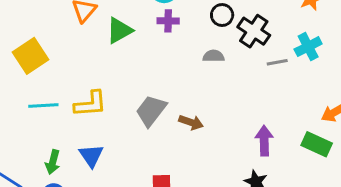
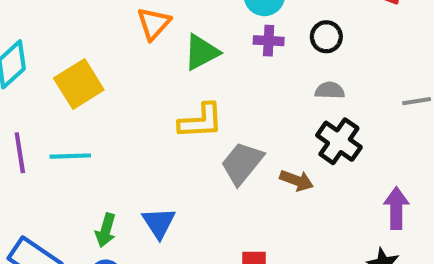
black circle: (222, 15) -> (326, 37), moved
black cross: (254, 31) -> (339, 141), moved
yellow L-shape: (90, 104) -> (201, 121), moved
cyan line: (43, 106) -> (70, 156), moved

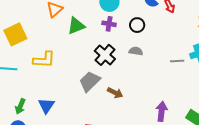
yellow L-shape: (201, 121) -> (44, 60), moved
black cross: (339, 141) -> (105, 55), moved

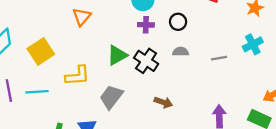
green triangle: (76, 26) -> (117, 55), moved
gray line: (177, 61) -> (219, 58), moved
gray trapezoid: (90, 81) -> (111, 97), moved

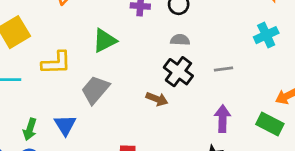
gray line: (219, 58) -> (223, 69), moved
black cross: (146, 61) -> (178, 72), moved

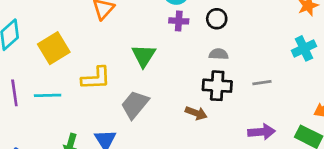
green triangle: (105, 41) -> (144, 56), turned -30
black cross: (178, 72) -> (217, 86), turned -32
purple arrow: (223, 119) -> (262, 132), turned 85

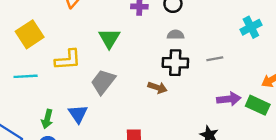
purple arrow: (262, 132) -> (229, 99), moved

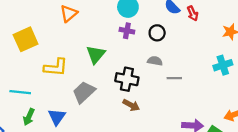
gray line: (215, 59) -> (174, 78), moved
black cross: (175, 63) -> (127, 79), moved
cyan line: (26, 76) -> (20, 92), moved

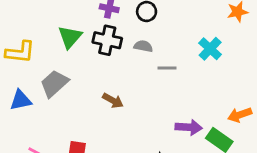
cyan cross: (223, 65) -> (210, 49), moved, turned -30
black cross: (127, 79) -> (107, 40), moved
blue triangle: (57, 117) -> (21, 100), moved, turned 42

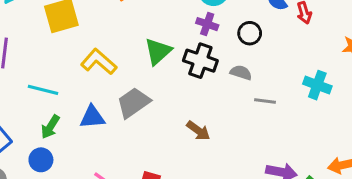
cyan cross: (210, 49) -> (317, 85), turned -30
yellow L-shape: (20, 52) -> (99, 62), turned -152

